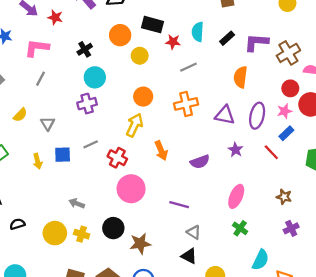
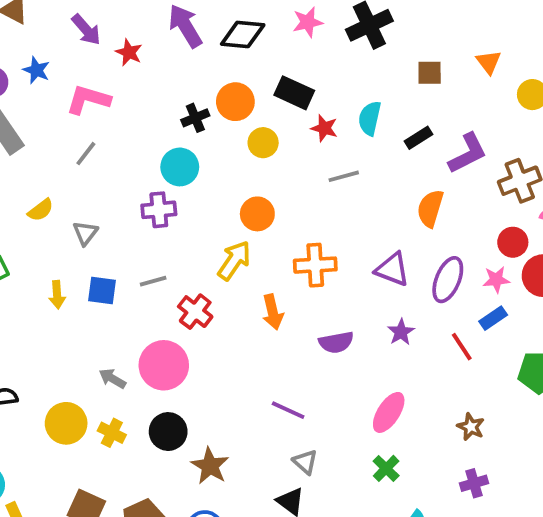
purple L-shape: (256, 42) -> (468, 153), turned 140
black cross: (85, 49) -> (195, 118), moved
orange cross: (186, 104) -> (315, 265), moved
pink circle: (131, 189) -> (164, 365), moved
brown star: (140, 244) -> (210, 466), turned 30

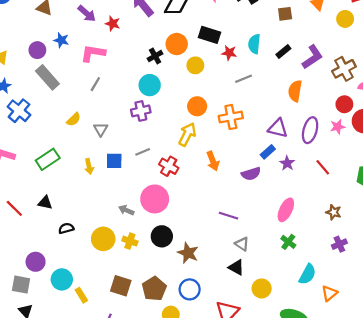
orange cross: (315, 265) -> (231, 117), moved
blue rectangle: (493, 318) -> (268, 152), moved

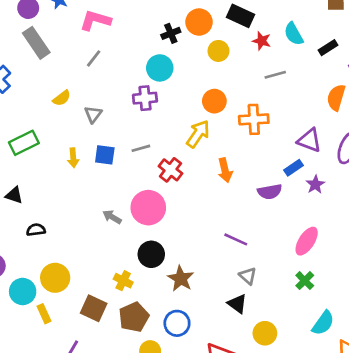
cyan semicircle: (254, 44) -> (294, 34), turned -42
yellow circle: (103, 239) -> (55, 278), moved
yellow cross: (130, 241) -> (123, 281), moved

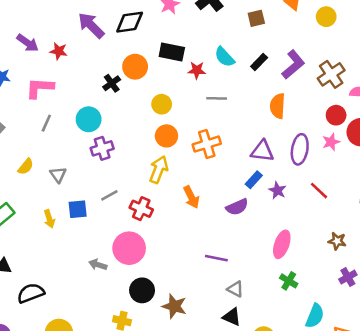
yellow circle: (218, 51) -> (162, 104), moved
cyan circle: (160, 68) -> (89, 119), moved
gray line: (275, 75) -> (217, 98), turned 30
black semicircle: (36, 230) -> (31, 293), size x1.5

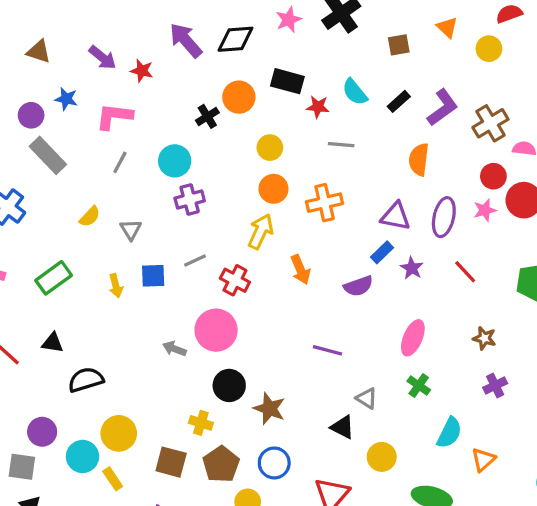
gray triangle: (235, 289) -> (367, 398), moved

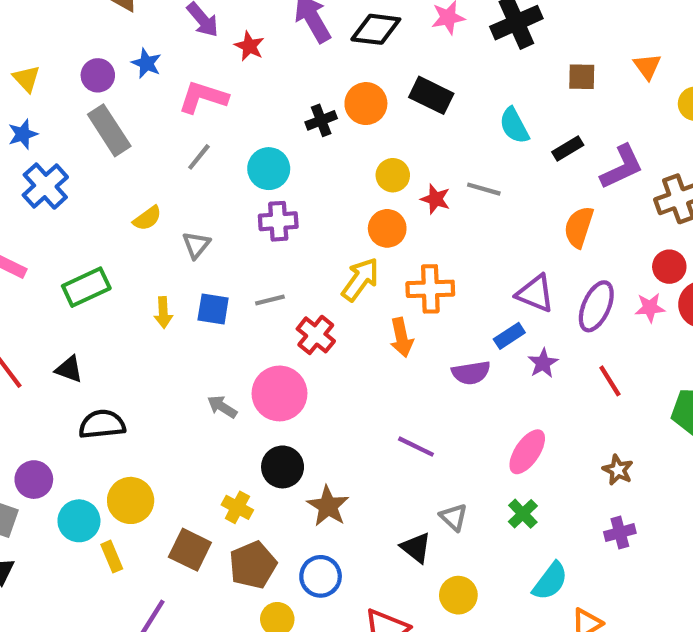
red star: (318, 107) -> (435, 199), moved
orange cross: (325, 203) -> (430, 289), moved

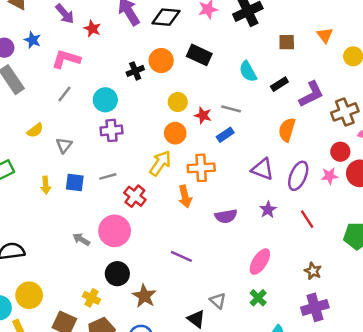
blue rectangle: (509, 336) -> (225, 135), moved
purple line: (416, 447) -> (181, 256), moved
purple cross: (620, 533) -> (315, 307), size x1.5

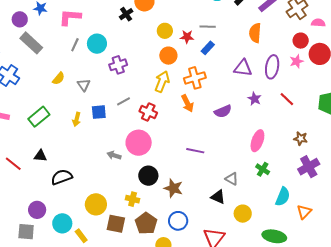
cyan circle: (105, 100) -> (97, 44), moved
yellow arrow: (46, 185) -> (77, 119), turned 32
yellow circle: (29, 295) -> (96, 204), moved

